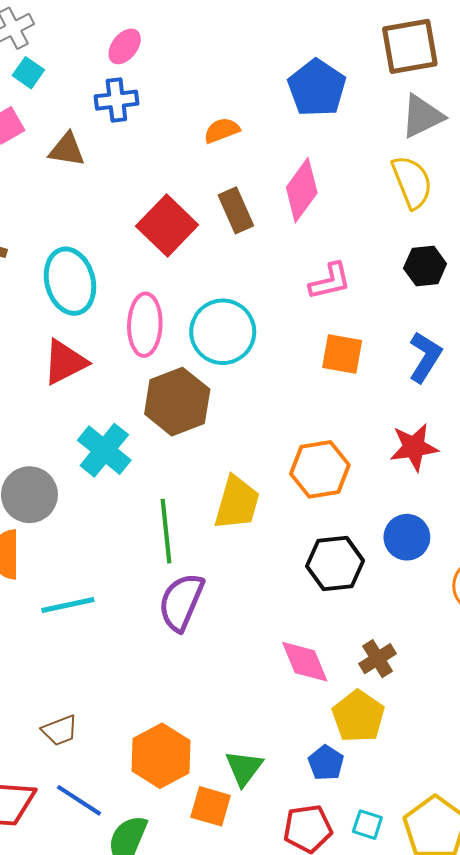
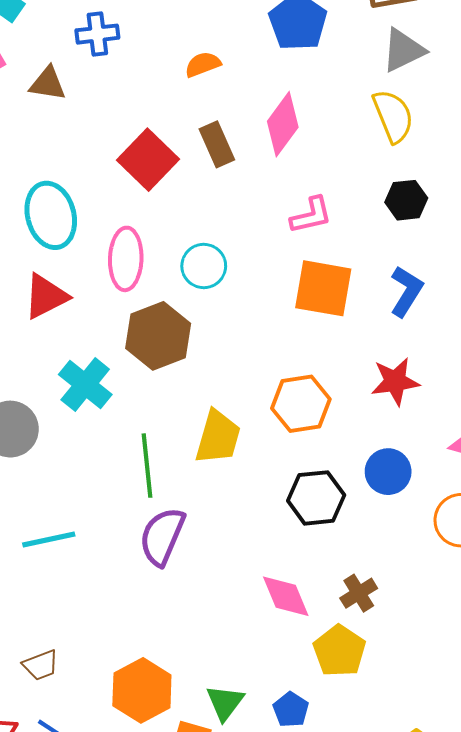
cyan circle: (223, 332) -> (204, 266), size x0.7
orange square: (342, 354) -> (323, 288), size x1.4
blue pentagon: (326, 763) -> (291, 710), moved

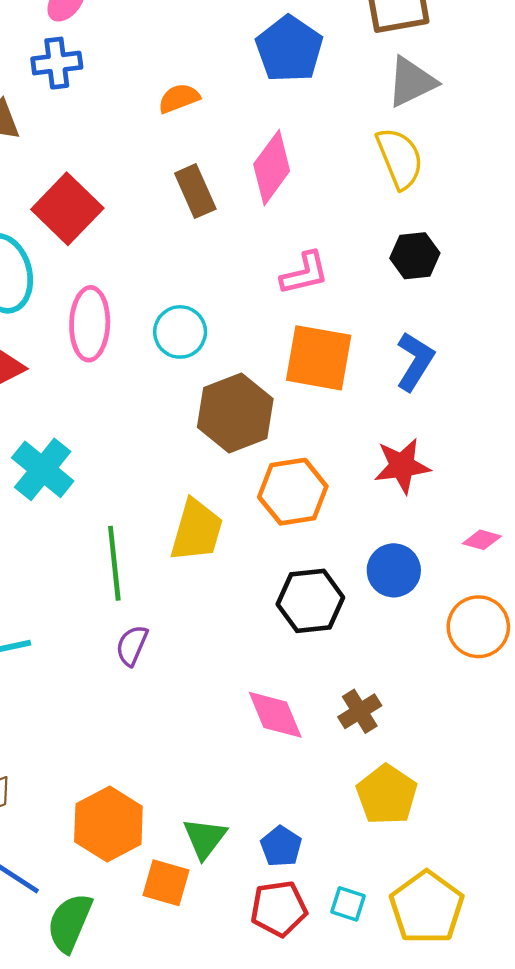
red square: (148, 160) -> (67, 209), moved
brown hexagon: (158, 336) -> (235, 413), moved
purple semicircle: (162, 536) -> (132, 646), size x0.6
yellow pentagon: (339, 651) -> (387, 795), moved

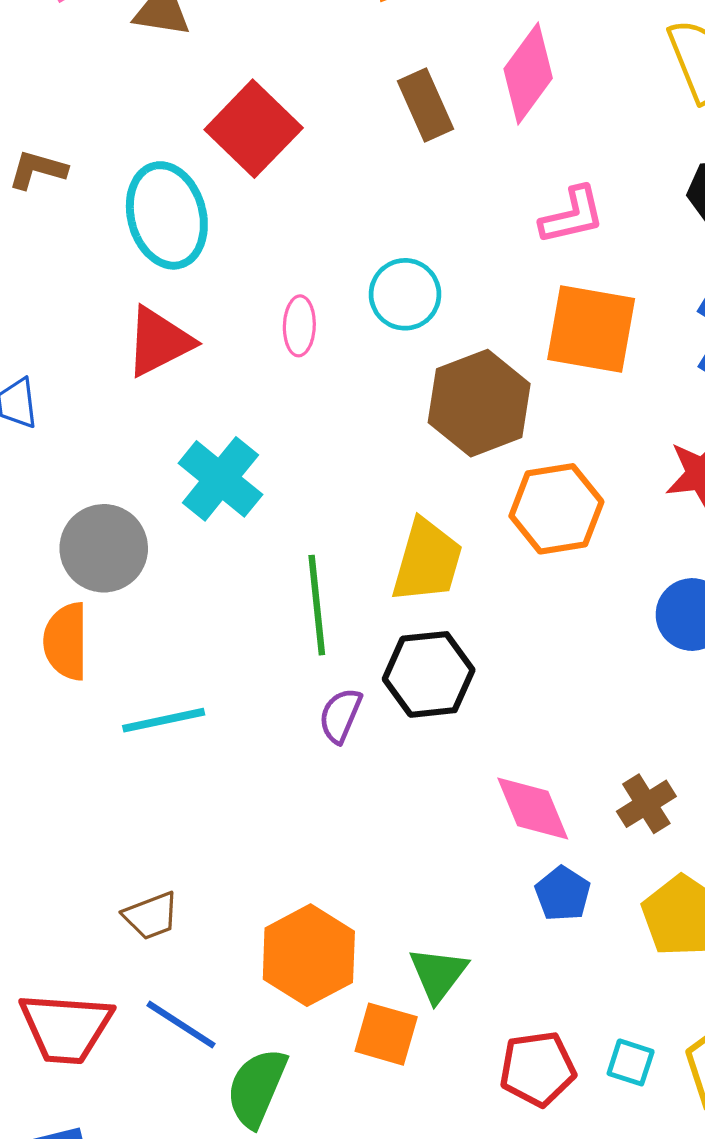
pink ellipse: (90, 324) -> (299, 326), moved, size x0.6
black hexagon: (310, 601) -> (429, 674), moved
blue pentagon: (281, 846) -> (563, 894), moved

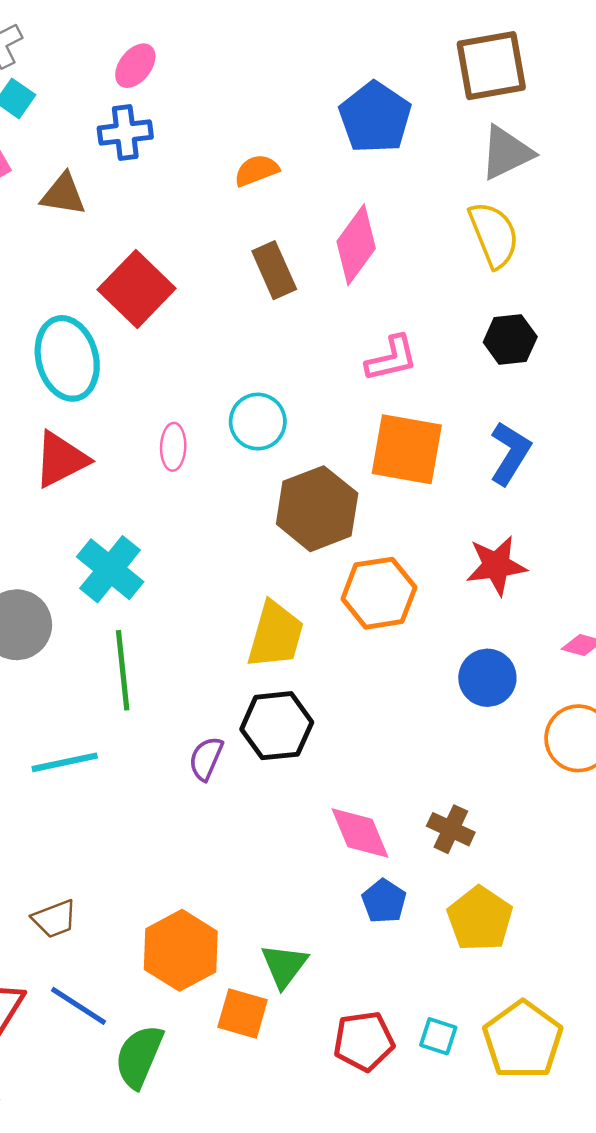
green line: (317, 605) -> (123, 670), moved
brown cross: (646, 804) -> (451, 829), turned -33

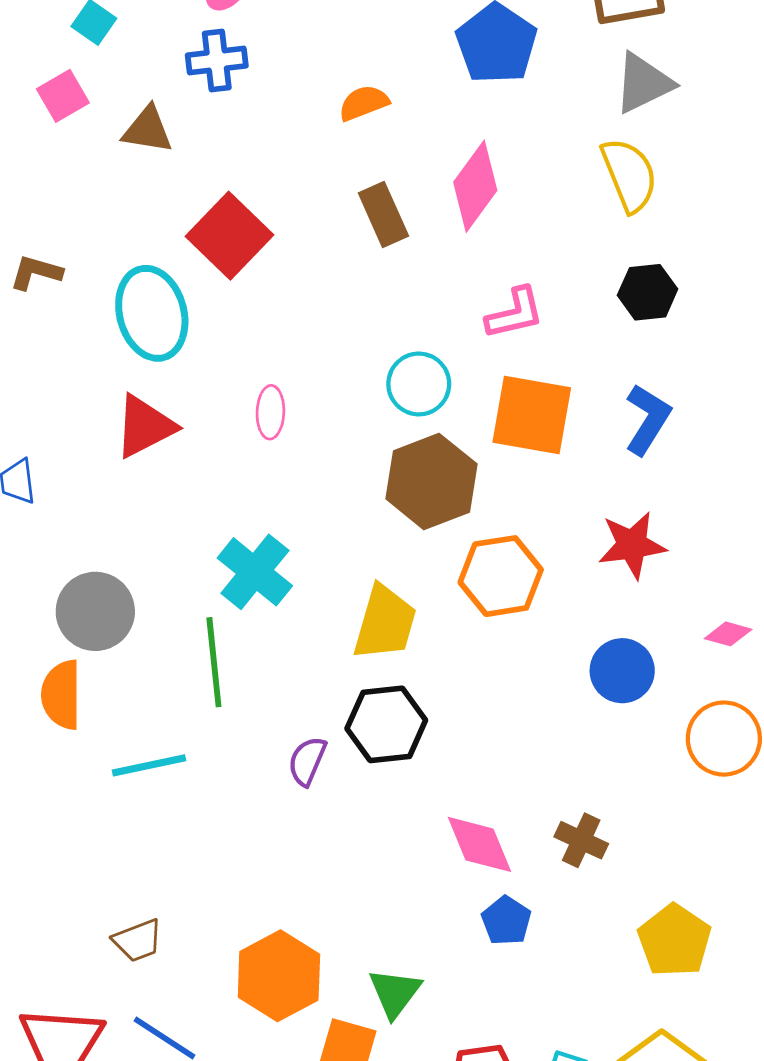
cyan circle: (258, 422) -> (419, 384), moved
cyan cross: (110, 569) -> (255, 572), moved
yellow pentagon: (480, 919) -> (674, 940), moved

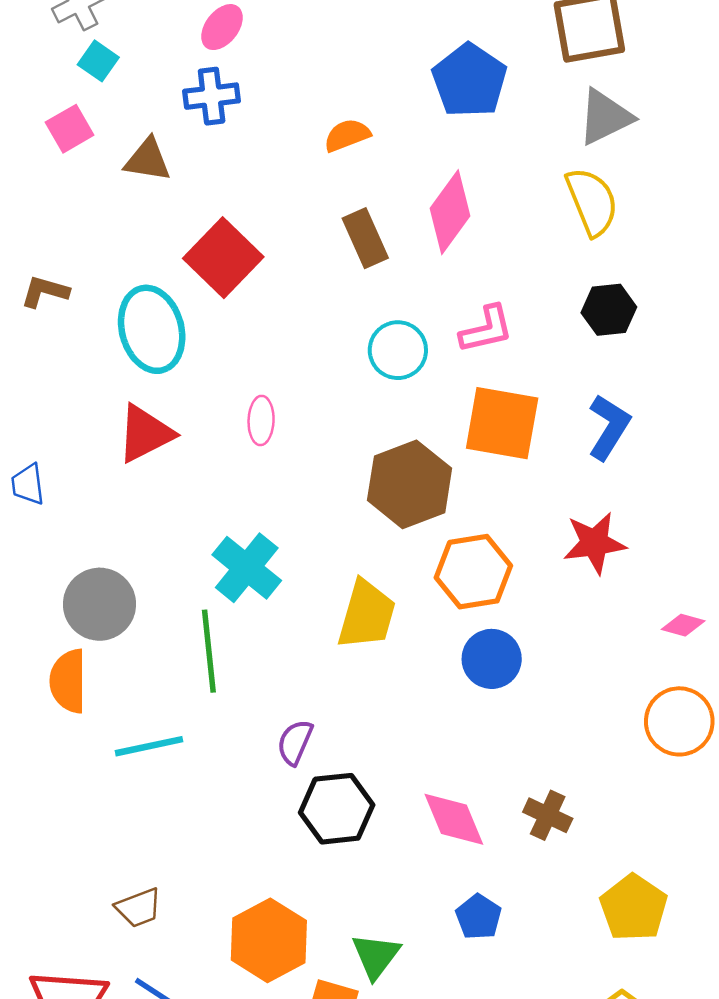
cyan circle: (419, 384) -> (398, 350), moved
blue circle: (622, 671) -> (492, 659), moved
black hexagon: (386, 724) -> (337, 809), moved
blue pentagon: (506, 921) -> (479, 917), moved

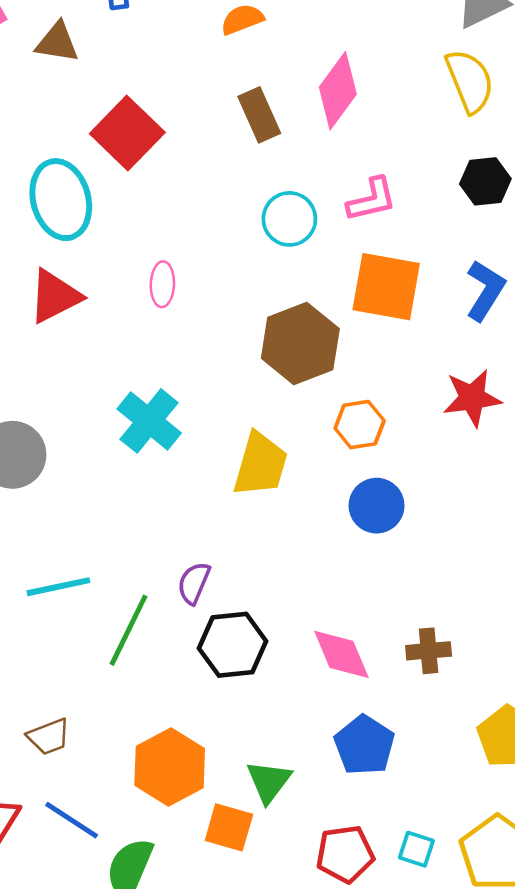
orange hexagon: (473, 572) -> (360, 425), size x0.7
green line: (209, 651) -> (129, 630), moved, turned 32
brown cross: (548, 815) -> (429, 651), turned -30
blue pentagon: (479, 917) -> (364, 745), size x1.4

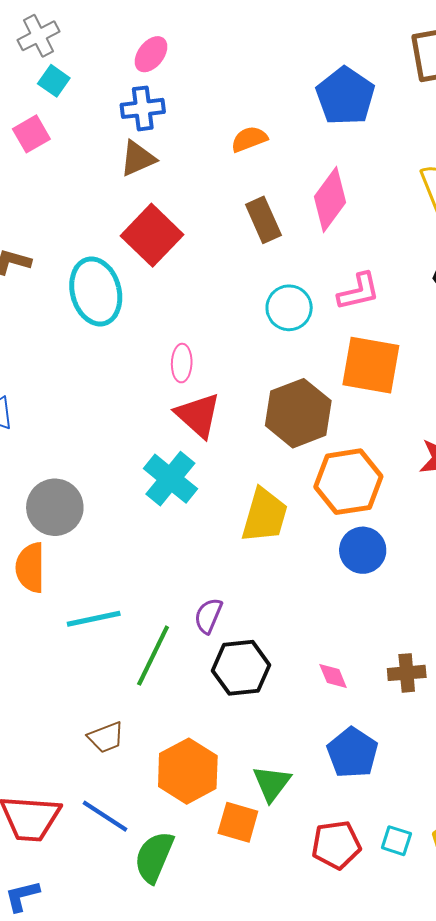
brown triangle: (57, 42) -> (138, 159), moved, turned -33
red triangle: (55, 296) -> (198, 415), moved, turned -51
orange hexagon: (360, 425) -> (348, 482), size x1.6
pink diamond: (341, 654) -> (333, 676), size x0.6
brown trapezoid: (49, 737) -> (106, 737), moved

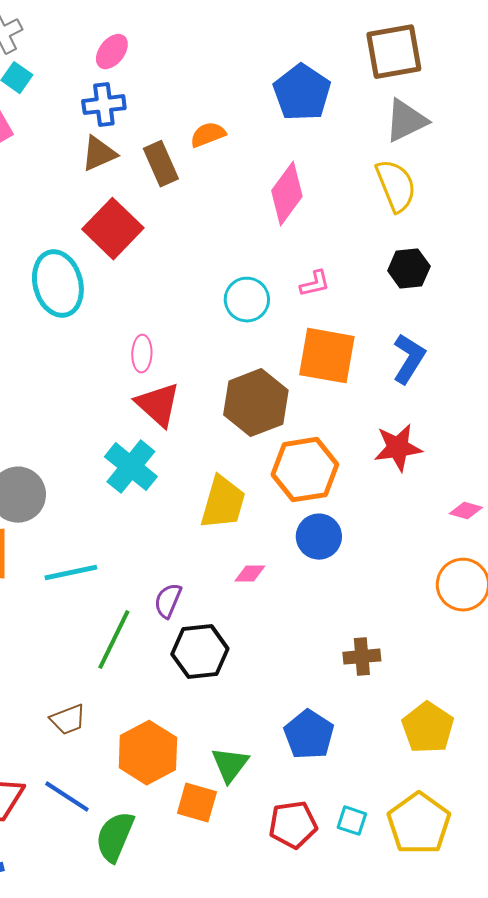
brown rectangle: (263, 220) -> (161, 164), moved
pink L-shape: (359, 291) -> (315, 284), size x0.7
cyan line: (94, 619) -> (71, 573), moved
pink diamond: (333, 676) -> (250, 574), moved, turned -68

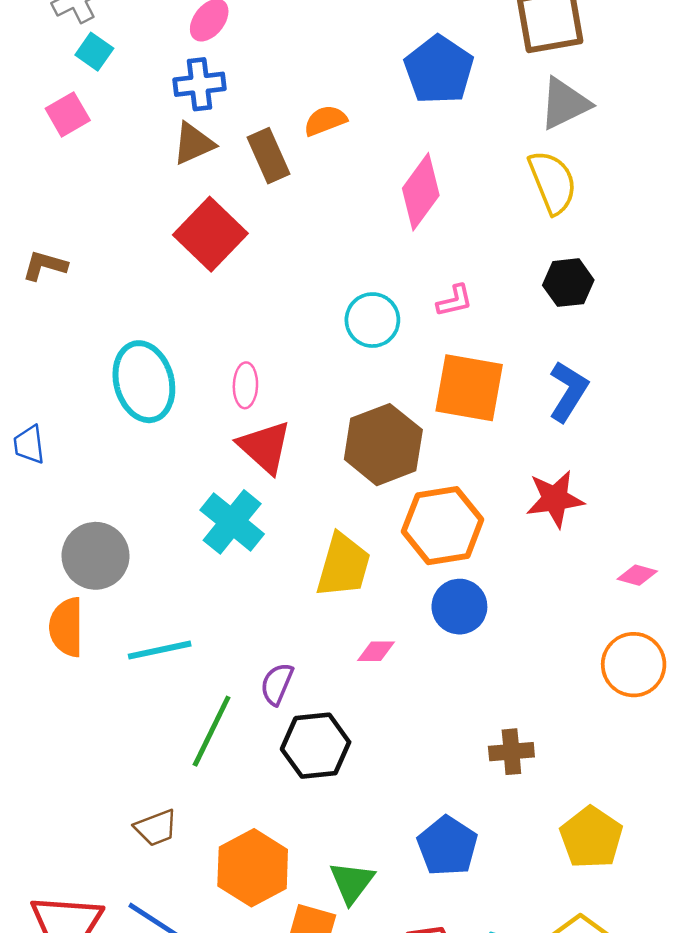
cyan ellipse: (58, 284) -> (144, 382), moved

